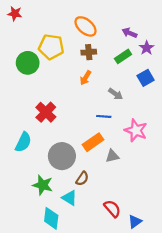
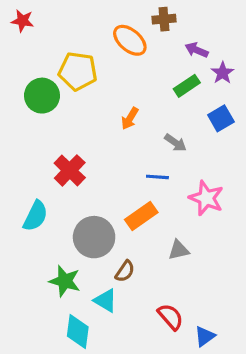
brown cross: (89, 52) -> (164, 19), moved
gray triangle: (112, 156) -> (179, 250), moved

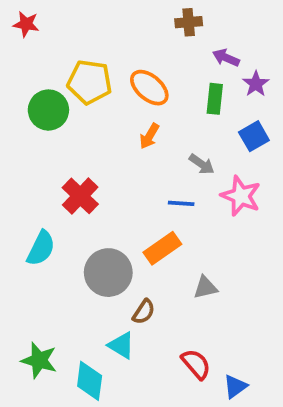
orange ellipse: (130, 40) -> (149, 88), moved
green rectangle: (187, 86) -> (215, 99), turned -50
pink star: (206, 198) -> (241, 196), moved
green star: (65, 281) -> (39, 360), moved

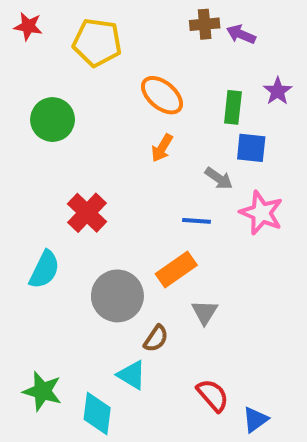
purple arrow: (226, 58) -> (241, 34), moved
yellow pentagon: (90, 82) -> (97, 42), moved
blue square: (254, 136) -> (251, 148), moved, turned 36
gray triangle: (205, 287) -> (205, 312), moved, turned -45

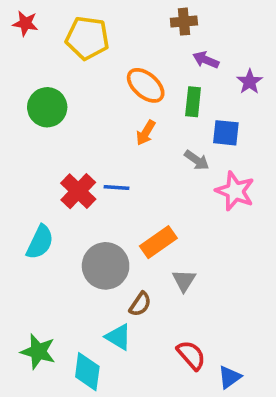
purple arrow: (241, 34) -> (206, 60), moved
green rectangle: (233, 107) -> (193, 102), moved
blue line: (196, 221) -> (116, 187), moved

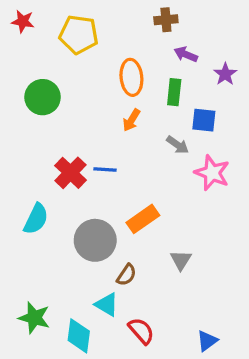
orange ellipse: (146, 85) -> (131, 77), turned 44
gray triangle: (184, 280) -> (181, 260), moved
red semicircle: (191, 355) -> (141, 331), moved

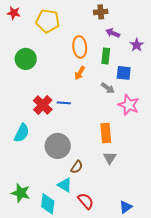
orange rectangle: (143, 219) -> (106, 133), moved, turned -60

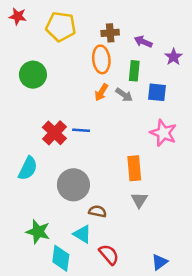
brown cross: (101, 12) -> (110, 33), moved
gray arrow: (108, 88) -> (124, 95), moved
brown semicircle: (77, 167) -> (98, 211), turned -112
green star: (21, 193) -> (38, 232), moved

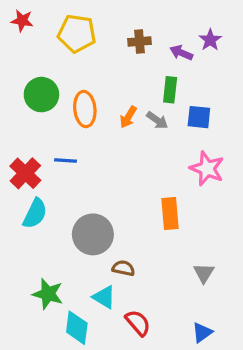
purple star: (174, 57) -> (210, 40), moved
orange ellipse: (101, 59) -> (85, 109), moved
blue line: (81, 130) -> (66, 160), moved
red cross: (54, 133) -> (25, 173), moved
gray triangle: (139, 200) -> (204, 273), moved

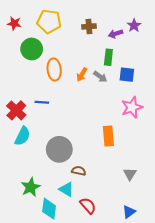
red star: (22, 21) -> (14, 23), moved
purple arrow: (181, 53) -> (116, 34), turned -40
green circle: (41, 95) -> (32, 49), moved
pink star: (207, 168) -> (132, 107), turned 30
green star: (48, 294) -> (31, 187), turned 30

